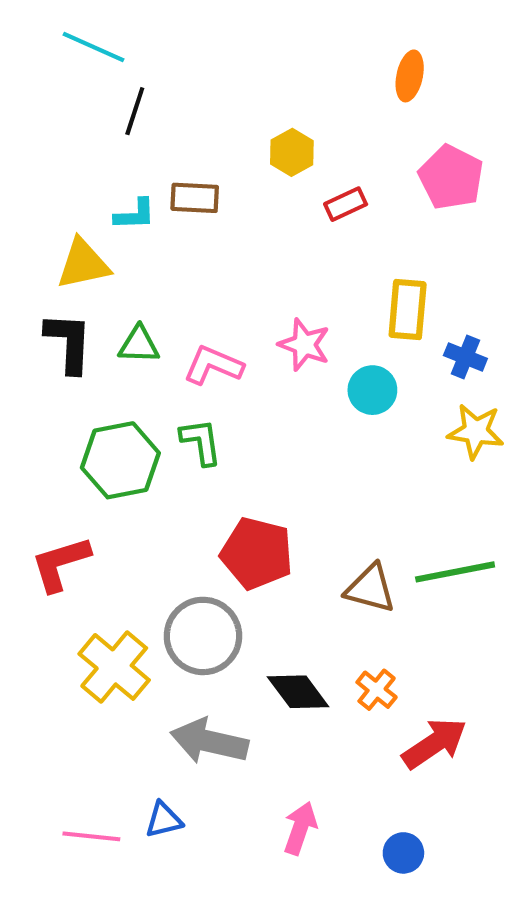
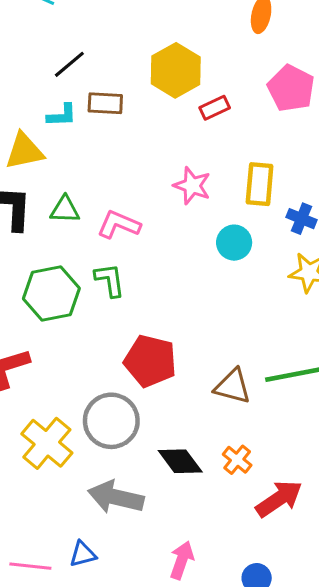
black line: (135, 111) -> (69, 64), moved, turned 32
yellow hexagon: (292, 152) -> (176, 70), size x1.6
pink star: (304, 345) -> (192, 186), moved

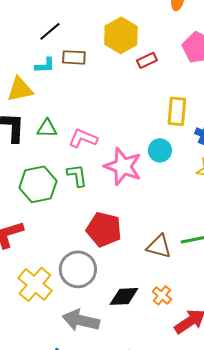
pink star: (192, 186) -> (123, 166), moved, size x1.5
black diamond: (180, 461) -> (124, 296), turned -56

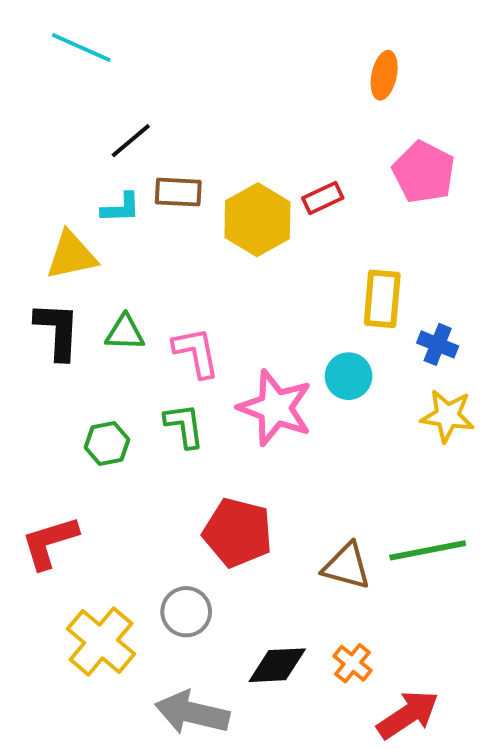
yellow hexagon: (121, 35) -> (257, 220), moved
pink L-shape: (83, 138) -> (196, 352), turned 56
green hexagon: (38, 184) -> (107, 443), size x0.6
gray circle: (78, 269) -> (186, 612), size x0.7

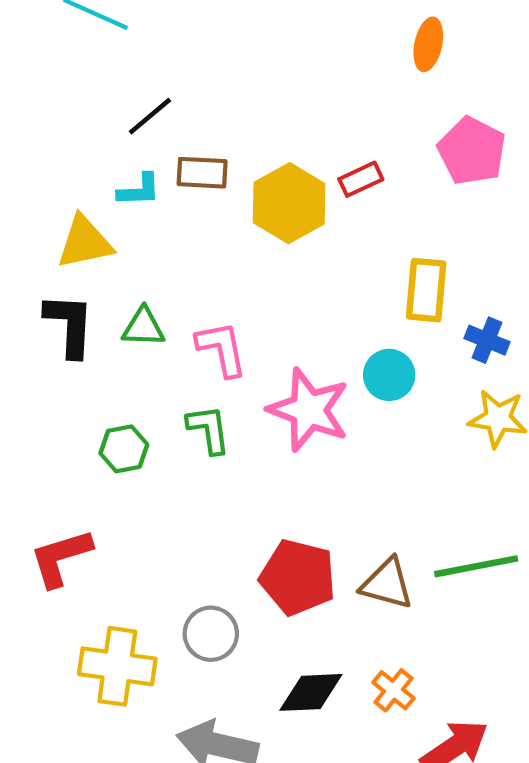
red pentagon: (238, 533) -> (298, 577), moved
yellow cross: (101, 641) -> (117, 666), turned -32

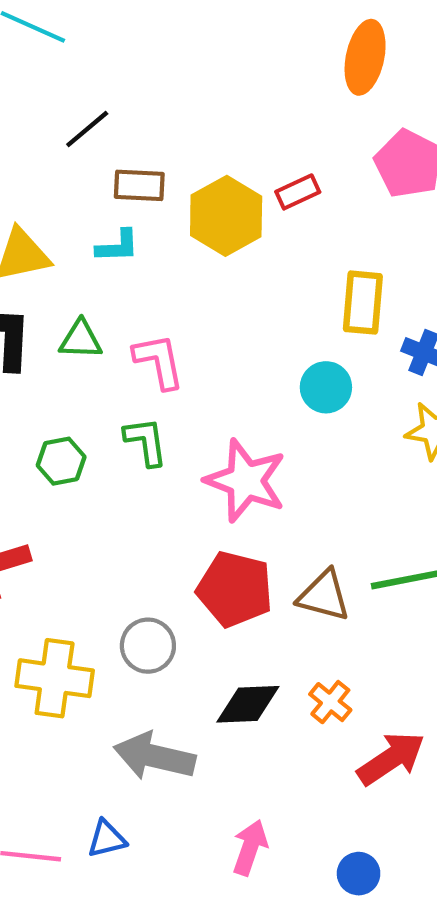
orange ellipse: (428, 44) -> (365, 57), size x1.4
cyan L-shape: (139, 190) -> (118, 246), moved
pink star: (309, 410) -> (246, 481), moved

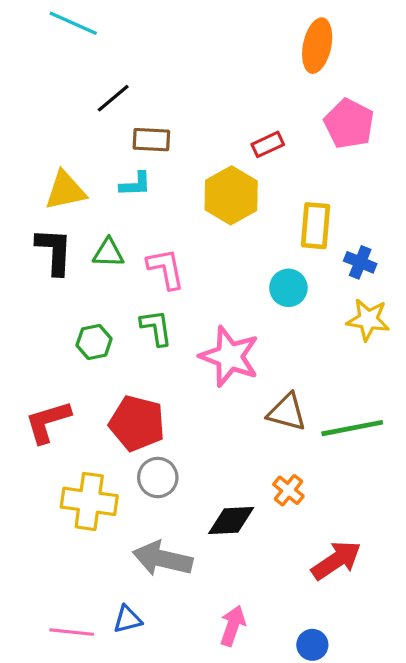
yellow hexagon: (226, 216) -> (231, 195), moved
red pentagon: (235, 589) -> (137, 423), moved
brown triangle: (324, 596) -> (287, 412), moved
orange cross: (330, 702) -> (288, 490), moved

